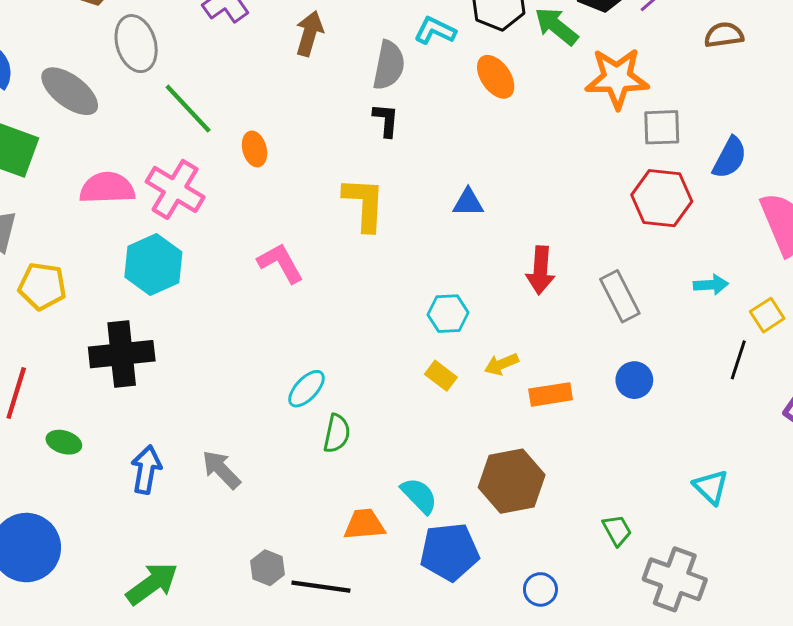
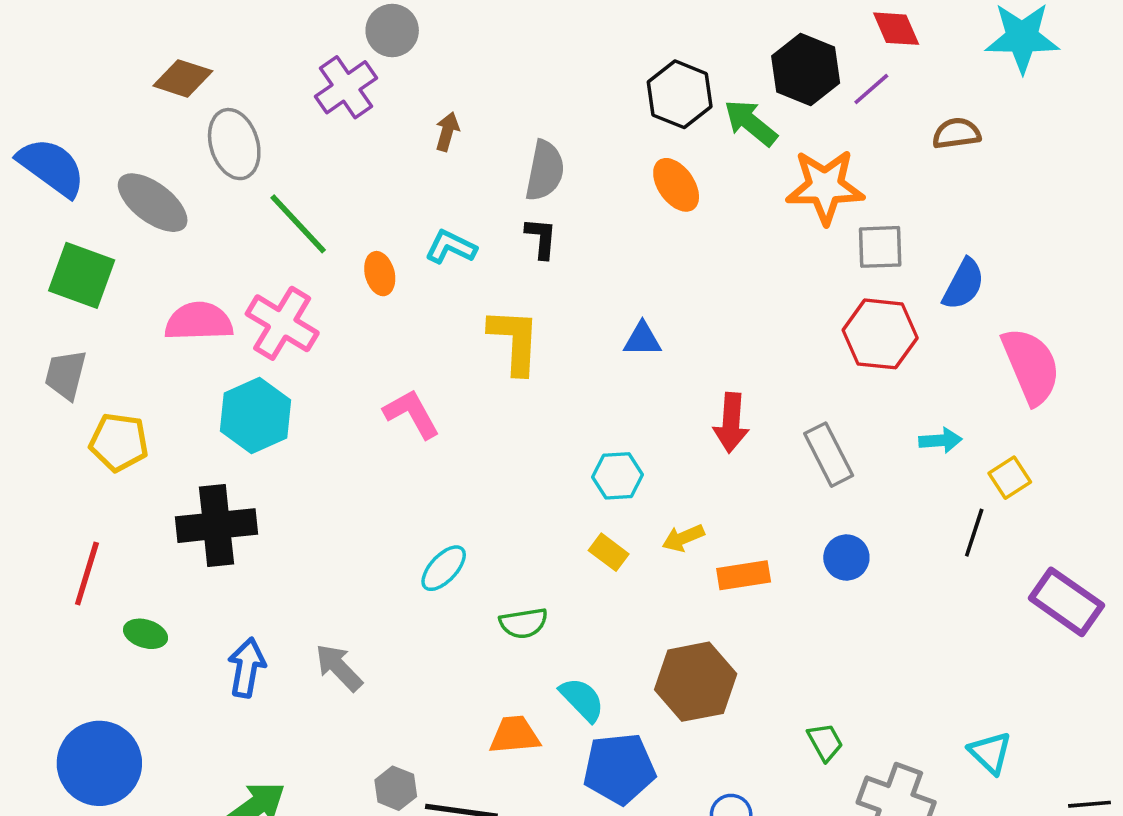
cyan L-shape: (435, 31) -> (451, 247), moved
brown arrow: (309, 33) -> (447, 132), size x0.7
green semicircle: (337, 433) -> (523, 623), moved, turned 69
cyan triangle: (711, 487) -> (990, 753), moved

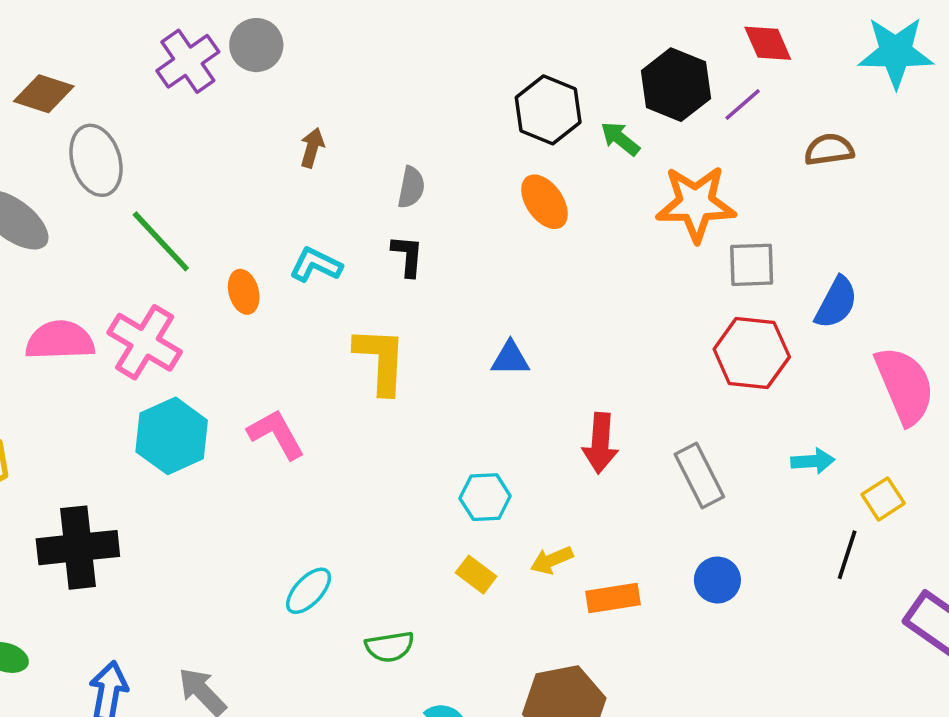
purple cross: (346, 87) -> (188, 61), moved
green arrow: (751, 123) -> (620, 139), size x0.7
gray semicircle: (545, 171) -> (411, 187), size x0.7
cyan hexagon: (256, 416) -> (172, 436), moved

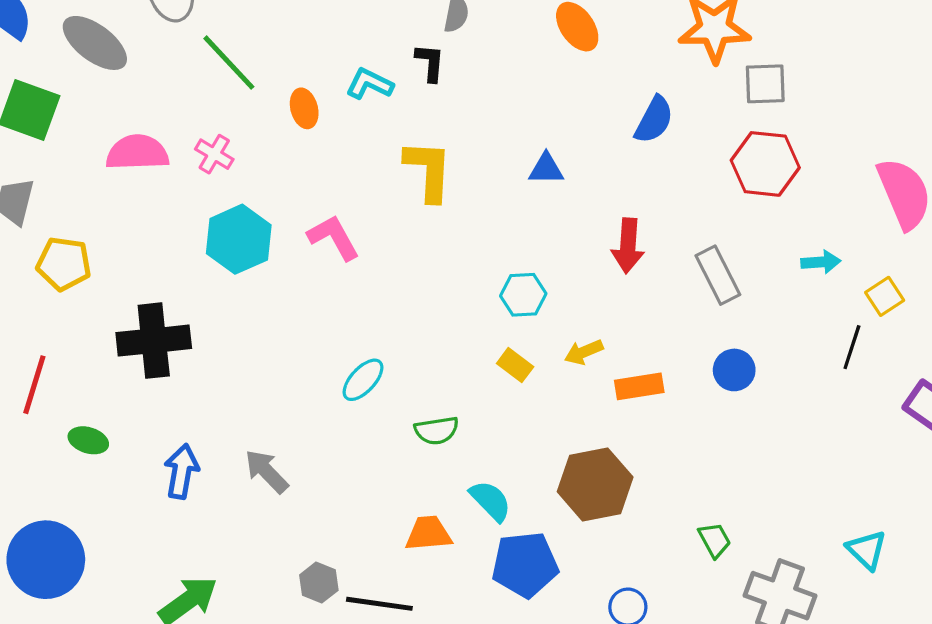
black L-shape: (408, 256) -> (430, 63), moved
blue semicircle: (836, 303) -> (654, 120), moved
pink cross: (145, 342) -> (214, 154), size x0.6

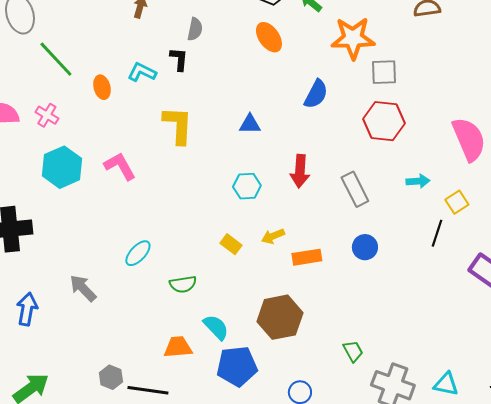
cyan hexagon: (523, 295) -> (247, 186), moved
gray arrow: (267, 471) -> (83, 288), moved
cyan triangle: (867, 550) -> (446, 384), moved, turned -32

